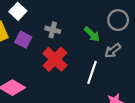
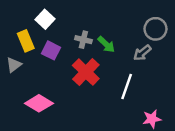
green arrow: (92, 34) -> (106, 44), moved
gray arrow: (113, 51) -> (142, 53), moved

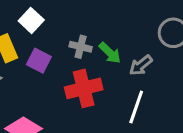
gray arrow: (142, 53) -> (141, 65), moved
red cross: (86, 72) -> (84, 88), turned 32

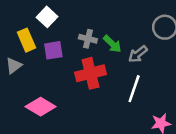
purple square: (39, 61) -> (53, 50), turned -36

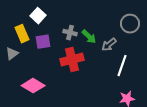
white line: (134, 89) -> (122, 66), moved

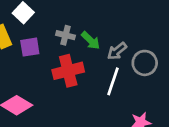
gray circle: (130, 24) -> (145, 63), moved
white line: (122, 66) -> (113, 81), moved

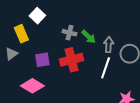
purple square: (30, 47) -> (42, 60), moved
gray arrow: (117, 51) -> (109, 45), turned 133

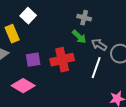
gray cross: (70, 33) -> (84, 18), moved
gray arrow: (109, 45) -> (99, 45), turned -63

